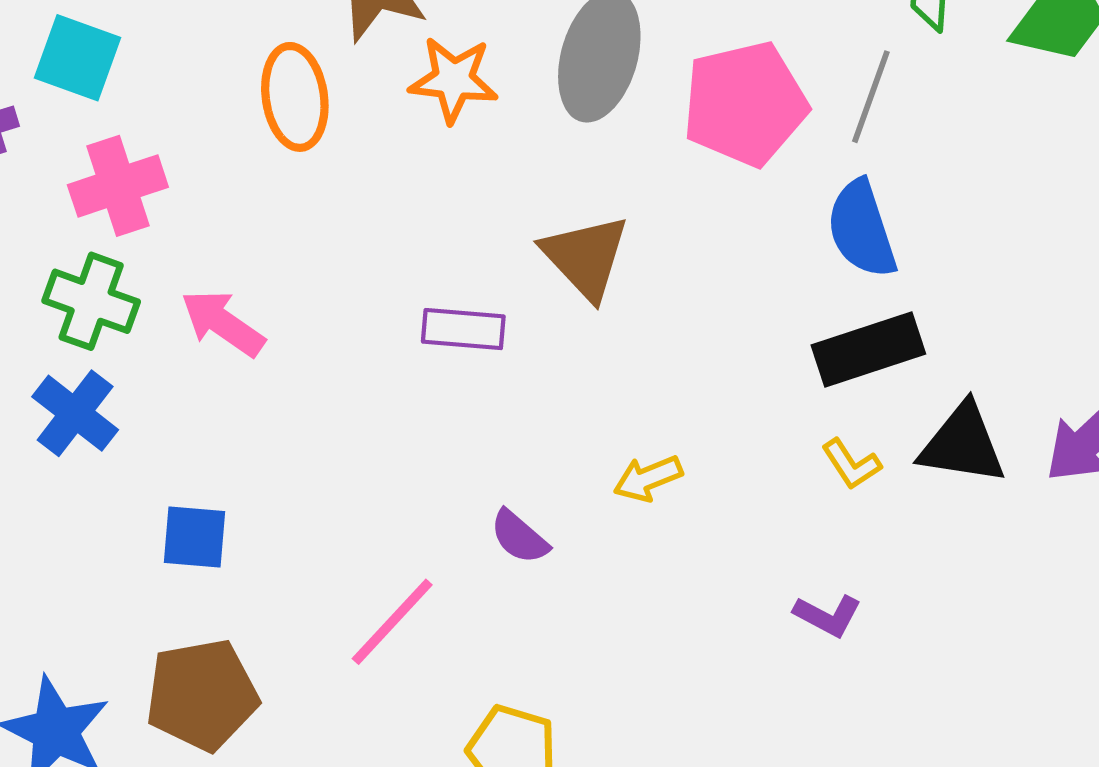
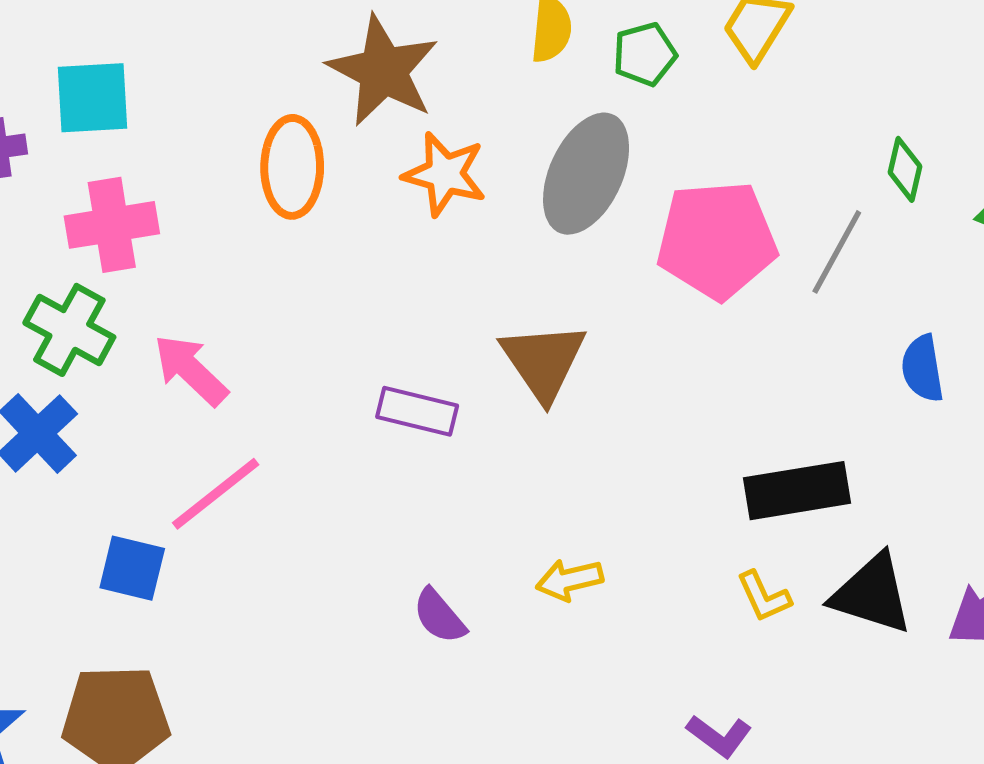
cyan square: (78, 58) -> (93, 98), turned -32
blue semicircle: (862, 229) -> (922, 368), moved, size x0.7
pink line: (392, 622) -> (216, 494), moved

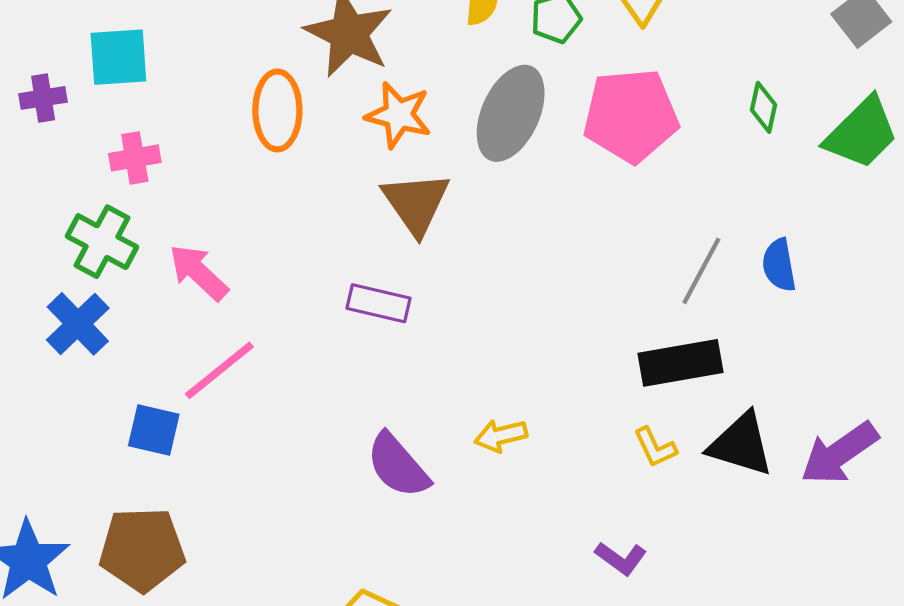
pink cross: (112, 225) -> (135, 158), size x0.7
pink pentagon: (717, 240) -> (631, 116), moved
gray line: (837, 252) -> (701, 271), moved
brown triangle: (543, 361) -> (416, 203), moved
purple semicircle: (439, 616) -> (398, 466), size x1.5

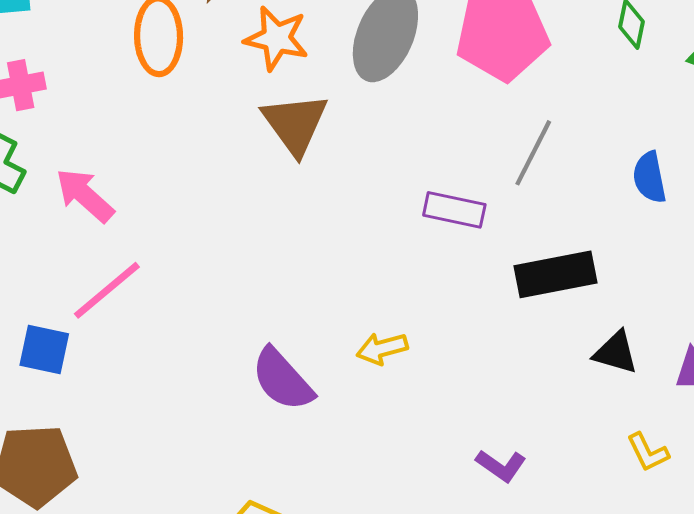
gray line: (701, 271) -> (533, 153), moved
purple rectangle: (379, 303) -> (454, 210), moved
black triangle: (741, 444) -> (616, 353), size x0.7
yellow L-shape: (655, 447) -> (648, 452), moved

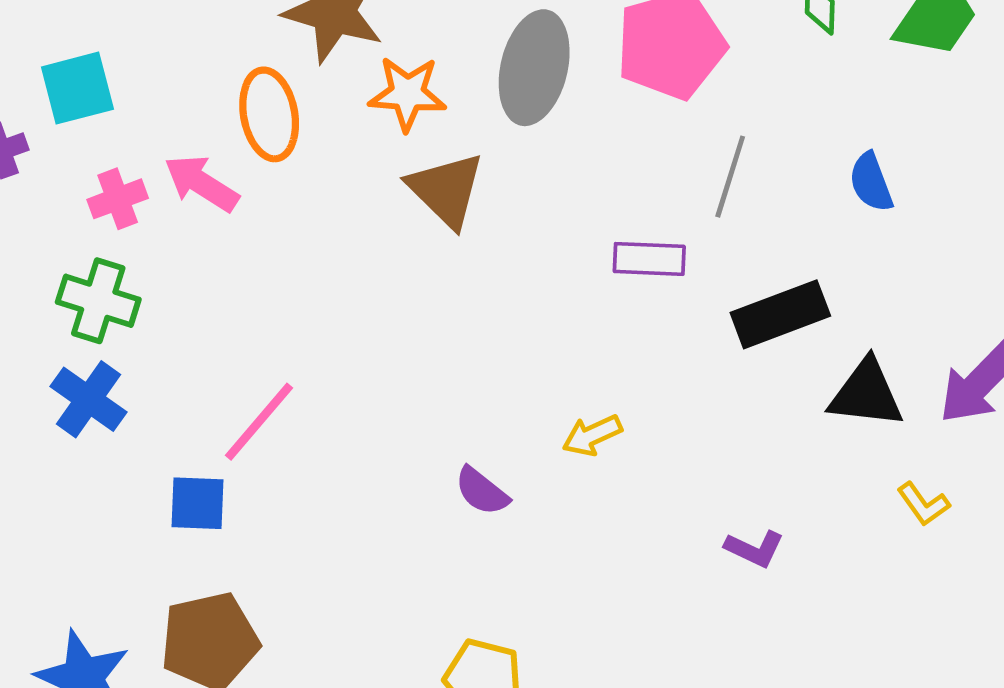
pink arrow: (85, 195) -> (201, 183), moved
black triangle: (616, 353) -> (866, 394), size x1.4
purple semicircle: (282, 379) -> (482, 491), size x0.7

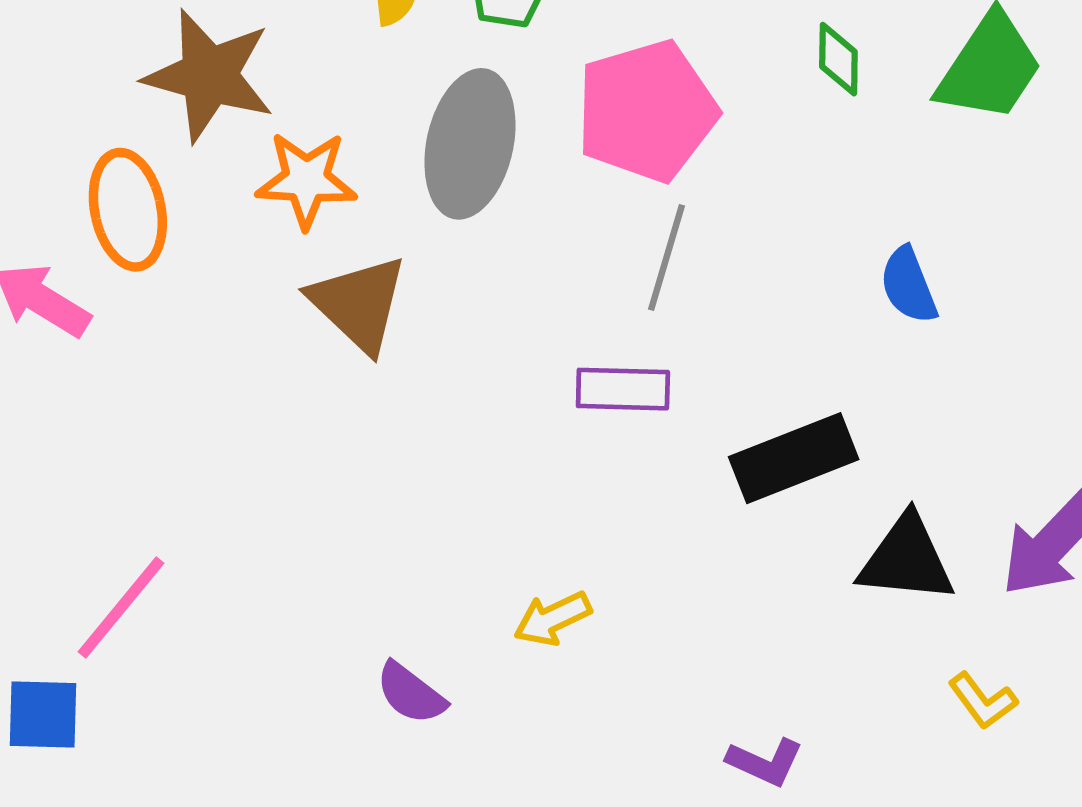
gray line: (730, 177) -> (666, 258), moved

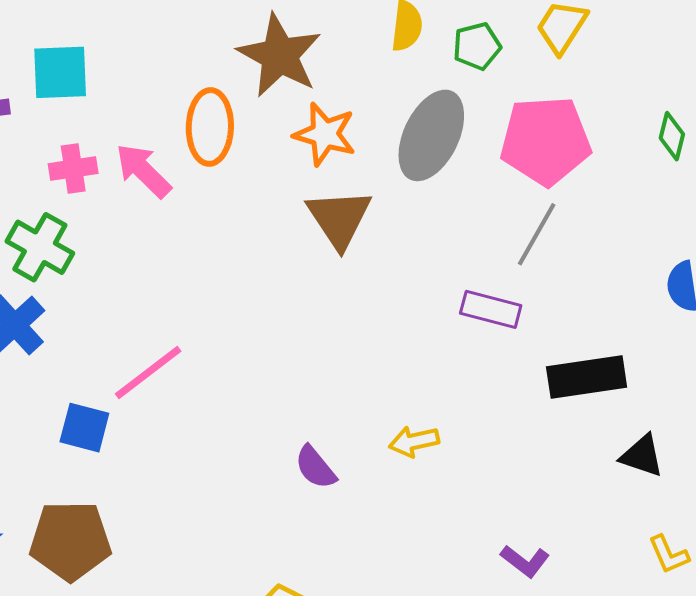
black triangle: (906, 559) -> (642, 456), size x0.7

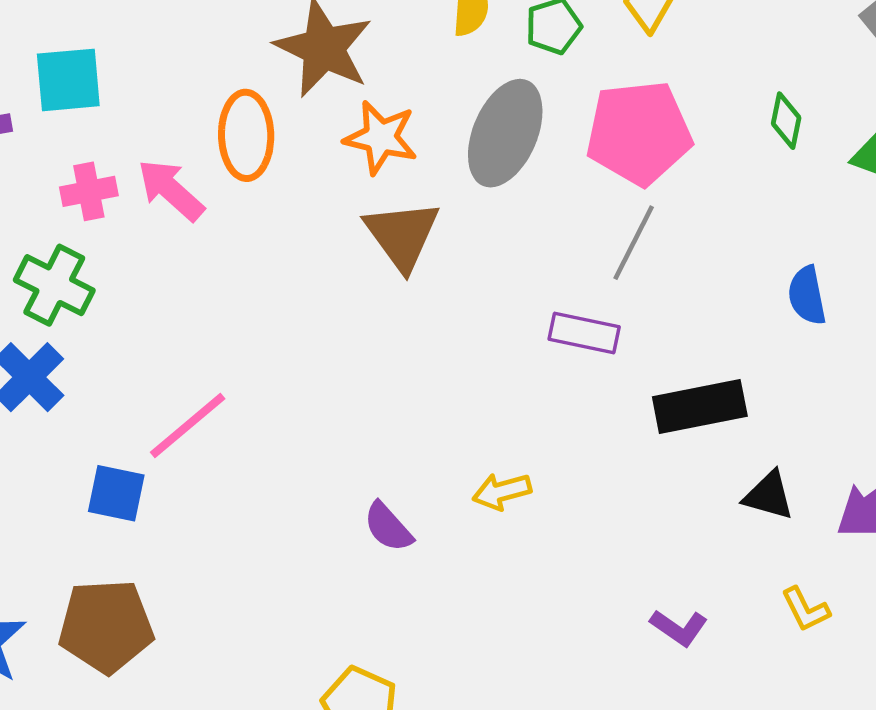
purple L-shape: (525, 561) -> (679, 628), moved

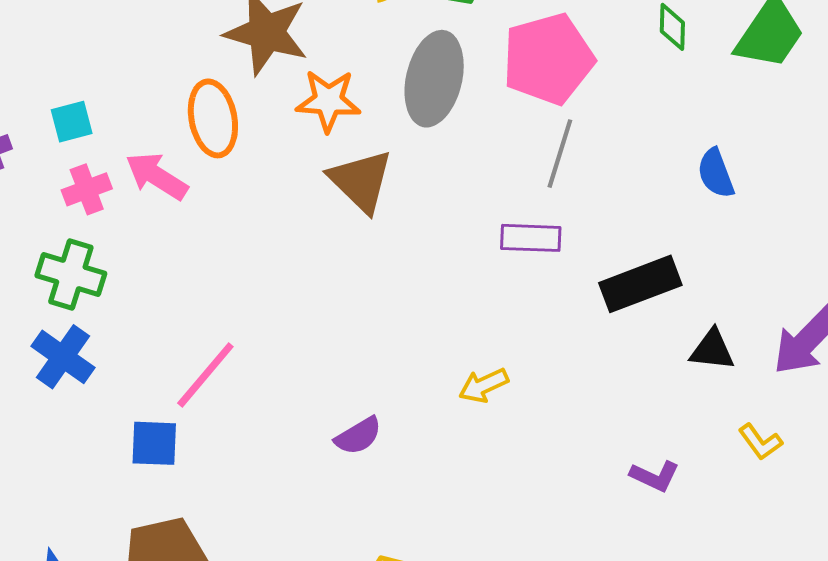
cyan square: (68, 80) -> (72, 122), moved, size x0.7
purple semicircle: (388, 527) -> (358, 436), moved, turned -69

